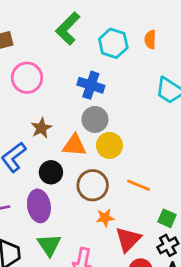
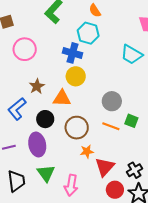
orange semicircle: (150, 40) -> (95, 11), moved, turned -32
cyan hexagon: (113, 43) -> (88, 33), moved
gray circle: (95, 119) -> (112, 101), moved
yellow circle: (109, 145) -> (76, 76), moved
green square: (167, 218) -> (131, 121), moved

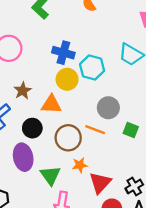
cyan hexagon: (88, 33) -> (92, 67), moved
orange line: (111, 126) -> (95, 130), moved
green triangle: (46, 173) -> (50, 175), moved

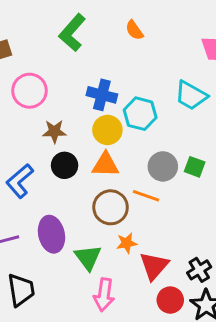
brown star: (23, 91) -> (54, 131), moved, turned 30
orange triangle: (51, 104) -> (105, 165), moved
black circle: (32, 128) -> (65, 165), moved
green square: (131, 130) -> (195, 167), moved

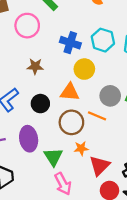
pink circle: (30, 91) -> (27, 26), moved
cyan hexagon: (140, 114) -> (103, 40), moved
yellow circle: (107, 130) -> (84, 69), moved
black circle: (65, 165) -> (40, 104), moved
pink arrow: (104, 295) -> (63, 184), turned -40

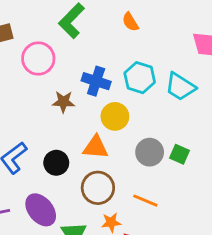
brown star: (35, 66) -> (63, 102), moved
orange line: (97, 116) -> (145, 201), moved
purple ellipse: (29, 139) -> (41, 210), turned -30

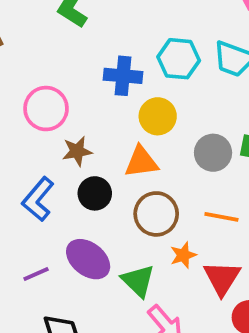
pink circle: (38, 59) -> (46, 109), moved
brown star: (63, 102) -> (77, 151), moved

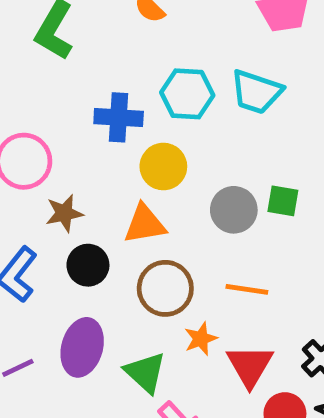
purple ellipse: (88, 259) -> (82, 347), turned 69

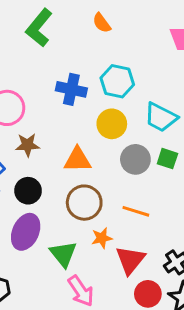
cyan trapezoid: (256, 92) -> (161, 117), moved
yellow circle: (163, 167) -> (112, 124), moved
black circle: (88, 265) -> (28, 191), moved

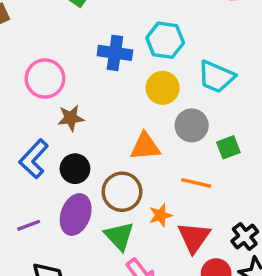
green square: (167, 159) -> (228, 147), moved, turned -35
orange triangle: (77, 160) -> (145, 146), moved
brown circle: (84, 203) -> (122, 192), moved

